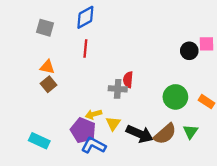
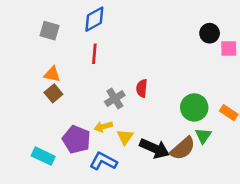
black circle: (189, 51) -> (210, 33), moved
gray cross: (118, 89) -> (115, 99), moved, turned -36
purple pentagon: (83, 130) -> (76, 139), moved
green triangle: (190, 132) -> (203, 136), moved

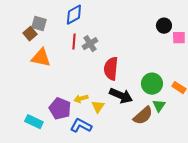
orange triangle: (52, 74) -> (41, 58), size x1.5
red semicircle: (142, 88) -> (111, 69), size x1.6
brown square: (53, 93) -> (30, 34), moved
gray cross: (115, 99) -> (90, 44), moved
black arrow: (155, 148) -> (121, 96), moved

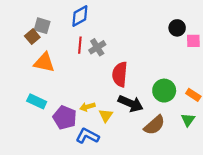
green triangle: (159, 106) -> (188, 120), moved
cyan rectangle: (34, 122) -> (37, 101), moved

